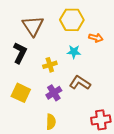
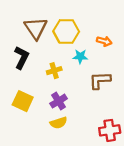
yellow hexagon: (72, 20) -> (66, 31), moved
brown L-shape: (80, 83) -> (100, 80), moved, turned -35
yellow semicircle: (51, 122) -> (59, 123), moved, turned 70

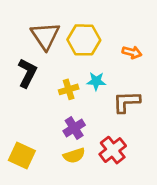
cyan star: (80, 56) -> (96, 81), moved
yellow square: (23, 101) -> (22, 156), moved
red cross: (110, 130) -> (113, 150), moved, turned -30

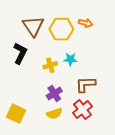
orange arrow: (132, 52) -> (85, 23), moved
brown L-shape: (126, 102) -> (85, 84), moved

